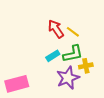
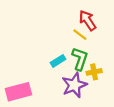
red arrow: (56, 29) -> (87, 20), moved
green L-shape: (73, 54) -> (80, 59), turned -60

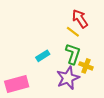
cyan rectangle: (58, 61) -> (43, 56), moved
yellow cross: (94, 72) -> (86, 66), turned 32

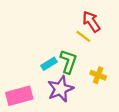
green L-shape: (73, 54) -> (68, 62), moved
purple star: (68, 78) -> (60, 89), moved

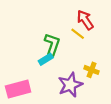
green L-shape: (68, 62) -> (52, 44), moved
purple star: (60, 89) -> (70, 85), moved

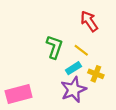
yellow line: (78, 34) -> (81, 50), moved
cyan rectangle: (46, 59) -> (73, 68), moved

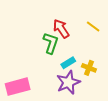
red arrow: (89, 21) -> (61, 29), moved
yellow line: (81, 50) -> (93, 27), moved

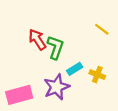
red arrow: (61, 29) -> (37, 39), moved
purple star: (68, 82) -> (57, 87), moved

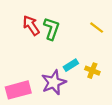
red arrow: (37, 39) -> (31, 25), moved
green L-shape: (55, 47) -> (52, 29), moved

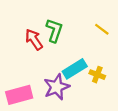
red arrow: (31, 25) -> (34, 39), moved
cyan rectangle: (71, 65) -> (75, 69), size x1.5

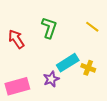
red arrow: (34, 39) -> (16, 39), moved
purple star: (57, 87) -> (51, 79), size x0.7

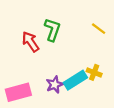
red arrow: (16, 39) -> (30, 42), moved
cyan rectangle: (68, 63) -> (75, 80), moved

